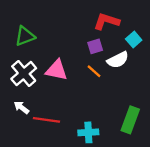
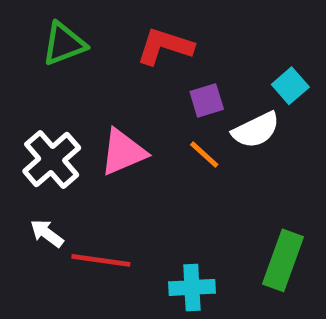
red L-shape: (106, 21) -> (165, 46), moved
green triangle: (25, 36) -> (64, 44), moved
pink triangle: (57, 70) -> (123, 152), turned -35

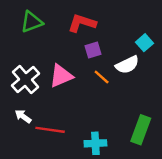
purple square: (207, 100) -> (93, 50), moved

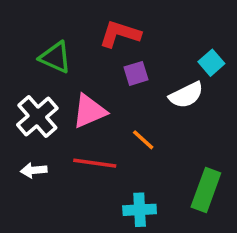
green triangle: (32, 22) -> (55, 57), moved, turned 45
orange line: (102, 77) -> (143, 140), moved
white arrow: (23, 116) -> (34, 170), turned -42
red line: (50, 130) -> (95, 163), moved

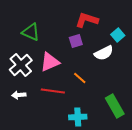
red L-shape: (120, 34) -> (87, 20), moved
green rectangle: (206, 190) -> (115, 106), turned -50

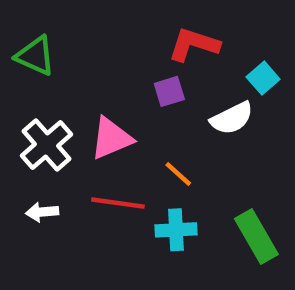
green triangle: (31, 32) -> (35, 56), moved
cyan cross: (78, 117) -> (176, 230), moved

